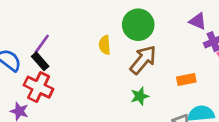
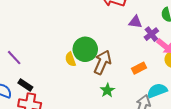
green circle: (138, 25) -> (85, 49), moved
purple line: (42, 44) -> (14, 58), moved, turned -63

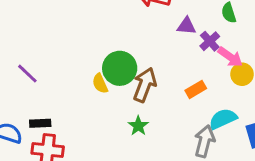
purple line: (14, 58) -> (27, 74), moved
black rectangle: (25, 85) -> (40, 123), turned -32
green star: (107, 90) -> (138, 126), moved

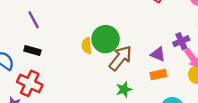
purple triangle: (186, 26) -> (158, 54), moved
black rectangle: (40, 123) -> (32, 50), moved
green star: (138, 126) -> (124, 89), moved

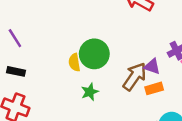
brown arrow: (120, 58) -> (135, 77), moved
green star: (124, 89) -> (90, 92), moved

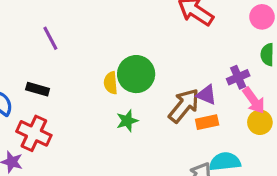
purple line: (15, 38) -> (50, 38), moved

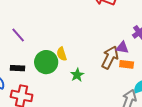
green circle: (136, 74) -> (46, 62), moved
orange rectangle: (207, 122) -> (127, 64), turned 32

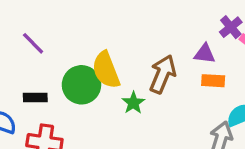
yellow semicircle: (62, 54) -> (106, 70), size x1.6
brown arrow: (110, 58) -> (163, 74), moved

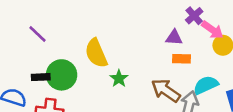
brown arrow: (163, 74) -> (166, 90), moved, turned -76
green circle: (81, 85) -> (62, 75), moved

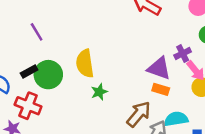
purple triangle: (174, 38) -> (159, 68), size x1.5
black rectangle: (41, 77) -> (29, 71), turned -42
brown arrow: (166, 90) -> (139, 114), turned 80

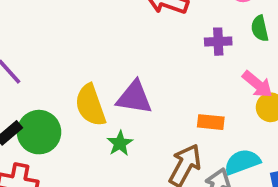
purple cross: (183, 54) -> (218, 42), moved, turned 35
purple triangle: (159, 68) -> (134, 97), moved

